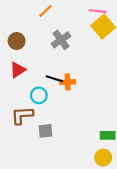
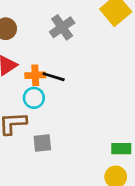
orange cross: (68, 82) -> (35, 75), moved

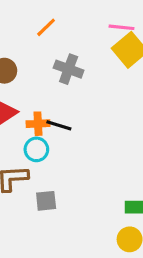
gray cross: (62, 27) -> (69, 69), turned -35

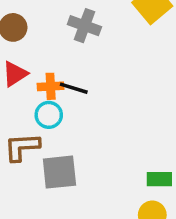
gray square: (46, 201) -> (59, 172), size x1.5

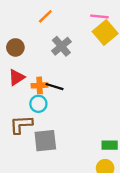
gray cross: (84, 26) -> (61, 46), turned 30

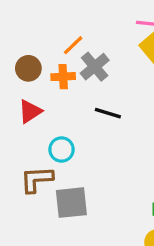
orange line: (45, 16) -> (73, 45), moved
orange cross: (40, 85) -> (63, 77), moved
black line: (54, 87) -> (108, 113), moved

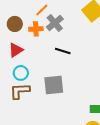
cyan circle: (61, 150) -> (21, 73), moved
gray square: (71, 203) -> (54, 85), moved

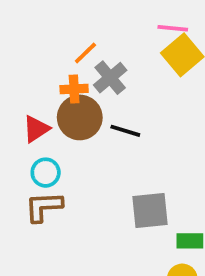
brown circle: (15, 24) -> (80, 117), moved, size x1.5
gray square: (54, 85) -> (150, 211), moved

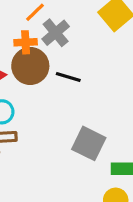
gray square: (150, 211) -> (89, 143), turned 32

